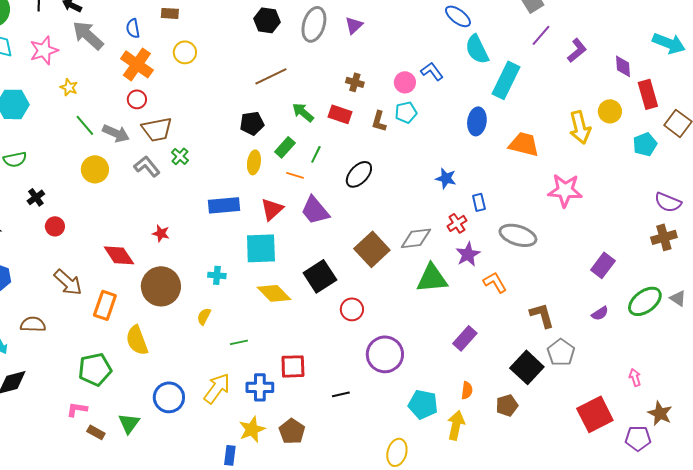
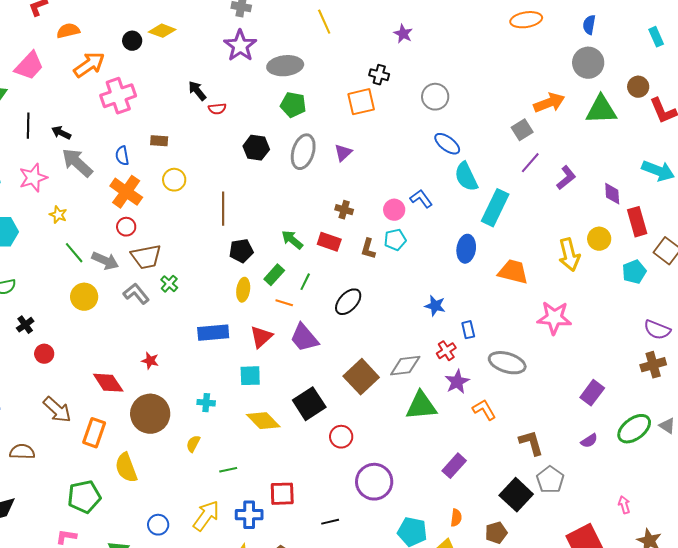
brown line: (271, 76) -> (223, 209), moved, turned -64
cyan square: (261, 248) -> (250, 376), size x0.7
blue circle: (169, 397) -> (158, 525), size x0.7

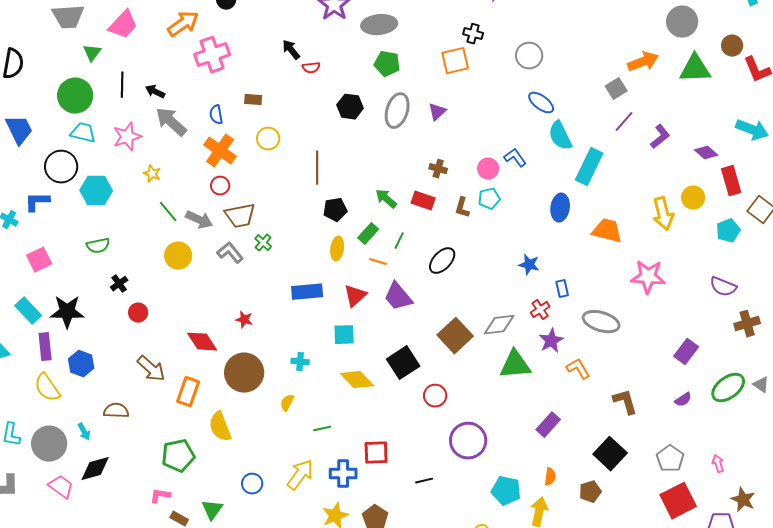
purple diamond: (612, 194) -> (706, 153), turned -45
purple semicircle: (657, 330) -> (723, 287), moved
gray pentagon: (550, 480) -> (670, 459), moved

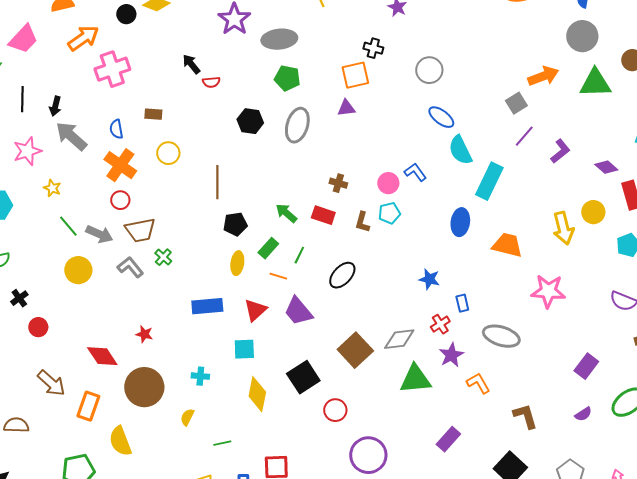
black arrow: (155, 92) -> (55, 106), turned -102
purple triangle: (437, 112) -> (346, 108), moved, turned 36
yellow diamond: (357, 380) -> (257, 394), turned 56

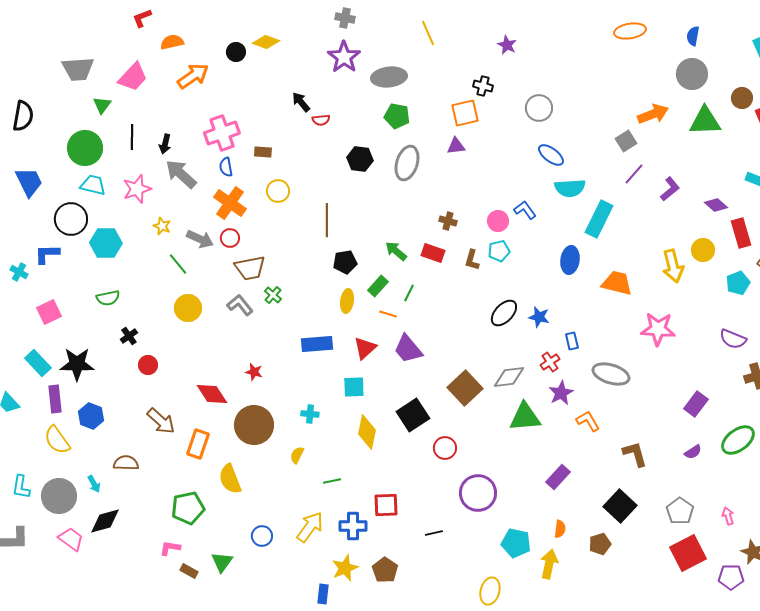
pink cross: (112, 69) -> (222, 133), moved
cyan semicircle: (460, 150) -> (570, 188), turned -68
gray arrow: (99, 234) -> (200, 239), moved
black ellipse: (342, 275) -> (504, 313), moved

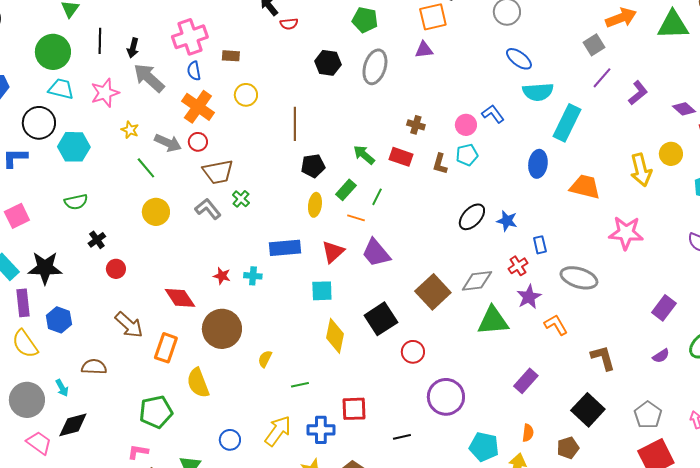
cyan cross: (310, 414) -> (253, 276), moved

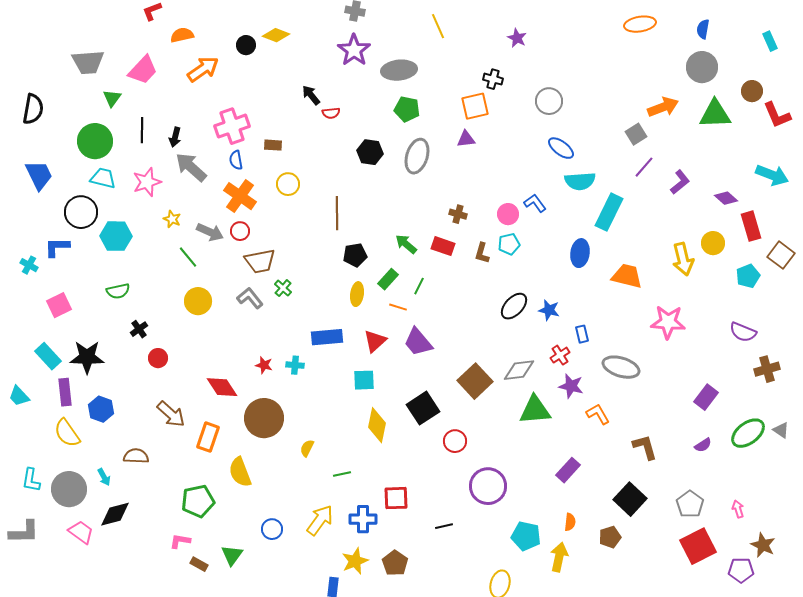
purple star: (529, 297) -> (571, 386), turned -30

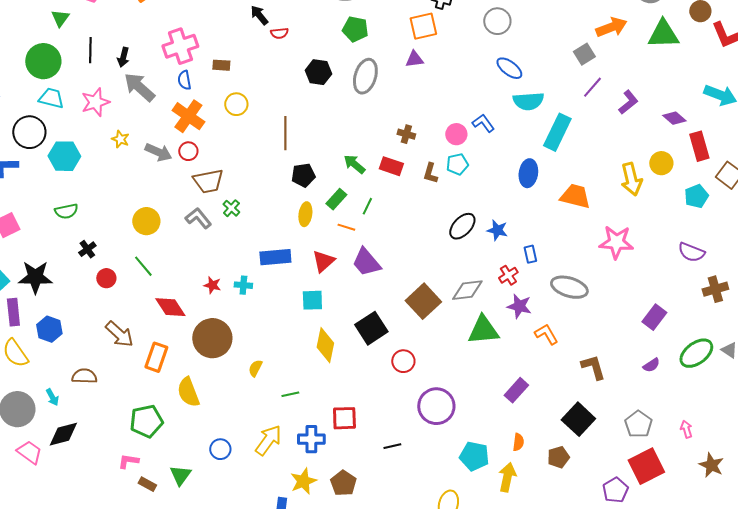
green line: (188, 257) -> (143, 266), moved
purple pentagon: (741, 570) -> (615, 490), moved, turned -30

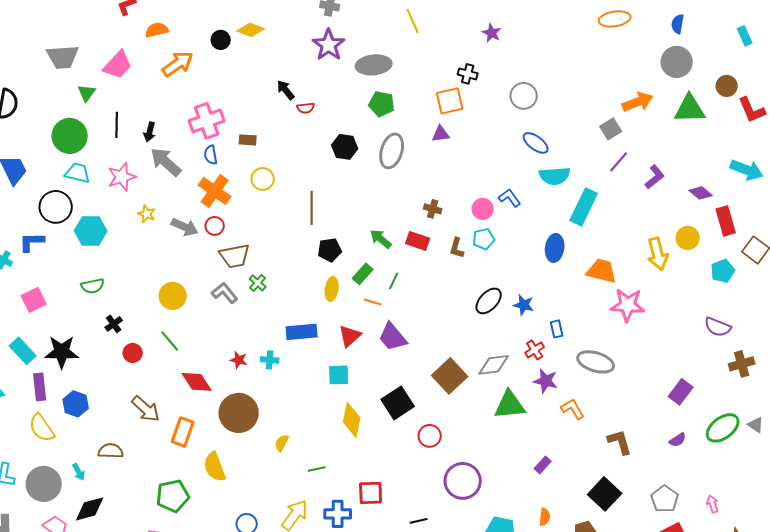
pink star: (616, 242) -> (628, 305), moved
purple rectangle: (516, 390) -> (543, 465), size x0.7

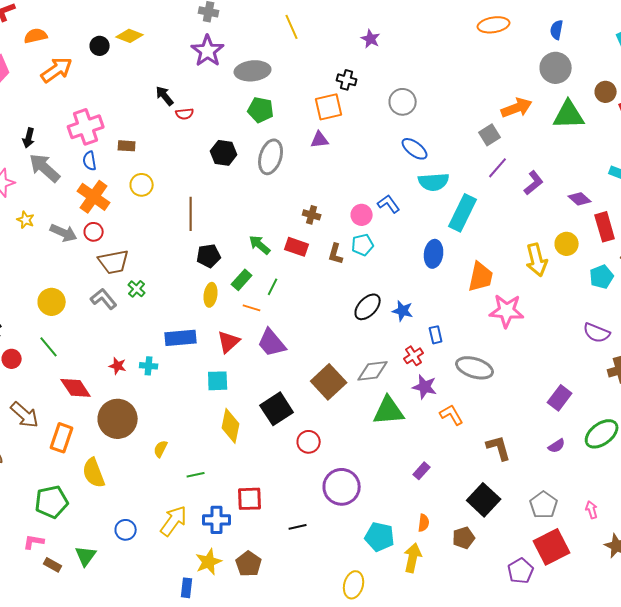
orange trapezoid: (602, 271) -> (481, 277), turned 88

